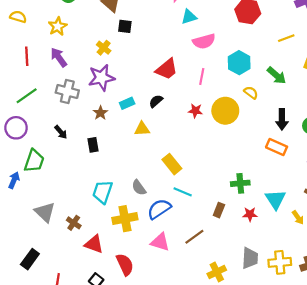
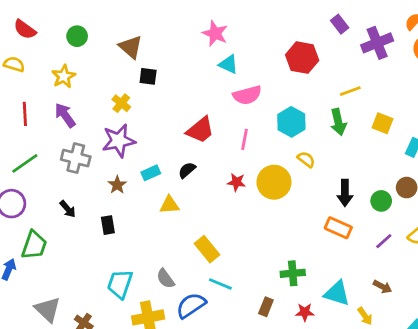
cyan triangle: (189, 17) -> (228, 64), turned 42
green arrow: (277, 75) -> (338, 122), moved, turned 36
cyan triangle: (275, 199) -> (337, 293), turned -40

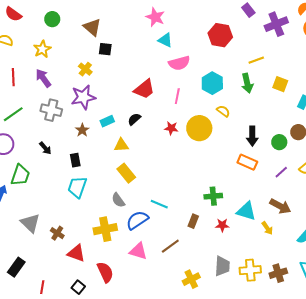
yellow rectangle: (207, 249) -> (126, 173), moved
cyan trapezoid: (120, 284) -> (77, 187), moved
brown arrow: (382, 287) -> (280, 206), size x1.5

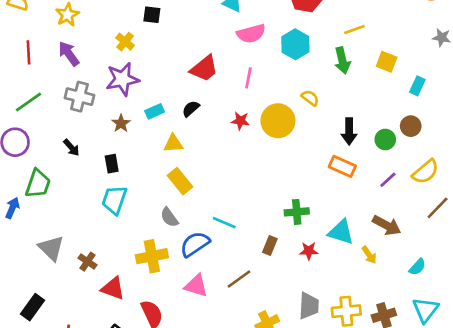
cyan hexagon: (212, 83) -> (295, 44), moved

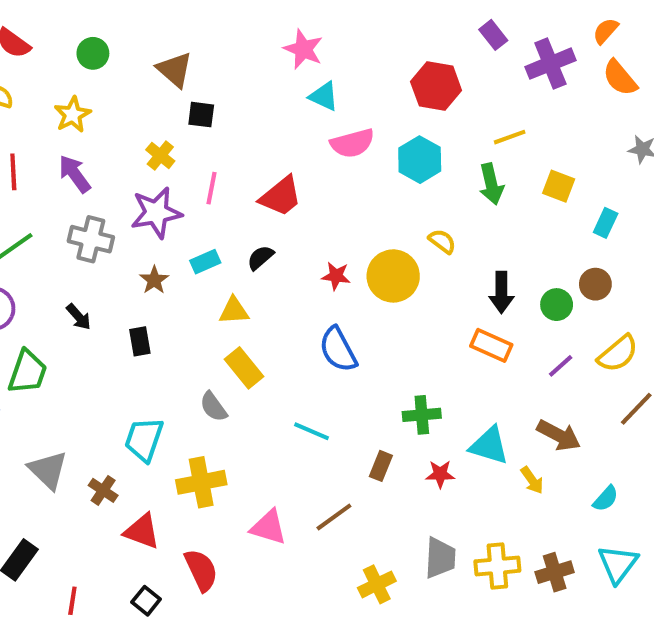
pink line: (248, 78) -> (211, 188), moved
cyan trapezoid: (114, 200) -> (144, 439), moved
gray semicircle: (169, 217) -> (213, 407), moved
blue semicircle: (195, 244) -> (338, 350), moved, turned -84

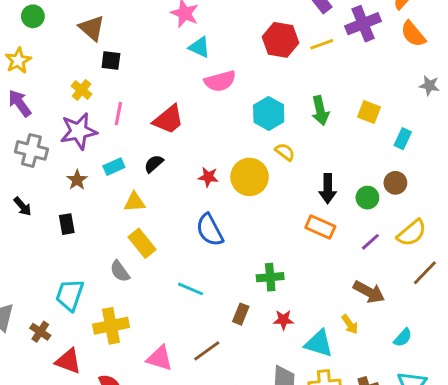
yellow line: (510, 137) -> (322, 44), moved
cyan hexagon: (420, 160) -> (269, 114), moved
cyan triangle: (489, 446) -> (319, 343), moved

